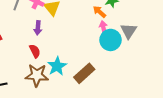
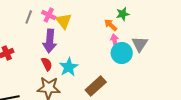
purple arrow: (38, 28) -> (50, 41), size x1.6
cyan star: (57, 66) -> (69, 67), moved

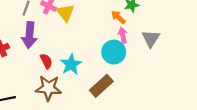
purple arrow: (50, 41) -> (29, 35), moved
cyan circle: (122, 53) -> (114, 52), moved

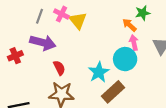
purple arrow: (29, 35) -> (43, 43), turned -80
cyan star: (71, 64) -> (99, 72), moved

